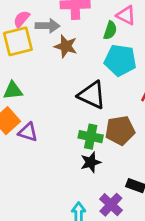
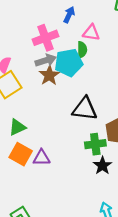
gray arrow: (47, 26) -> (46, 60), moved
brown star: (66, 46) -> (49, 75), turned -30
cyan pentagon: (120, 60) -> (69, 63), moved

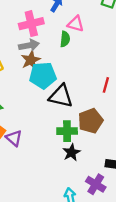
cyan pentagon: (69, 63) -> (43, 75), moved
purple triangle: (41, 158) -> (14, 138), turned 36

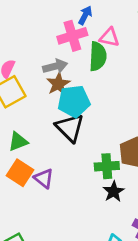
pink cross: (31, 24) -> (72, 36), moved
green semicircle: (65, 39) -> (98, 56), size x1.5
black triangle: (61, 96) -> (70, 128), moved, turned 35

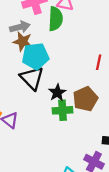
brown star: (58, 84) -> (23, 42), turned -30
black star: (114, 192) -> (57, 93), moved

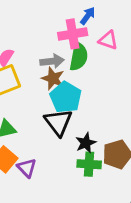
green semicircle: (56, 19) -> (79, 57), moved
cyan pentagon: (35, 56) -> (66, 97), turned 30

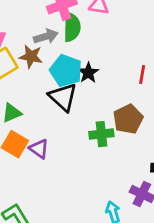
brown star: (53, 78) -> (31, 56), moved
black star: (86, 143) -> (88, 73), moved

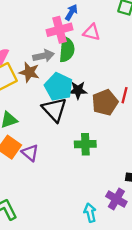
black star: (88, 73) -> (78, 90), turned 30
brown pentagon: (128, 119) -> (105, 103), moved

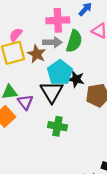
pink cross: (59, 30) -> (58, 20), moved
green cross: (85, 144) -> (57, 126), moved
purple triangle: (30, 153) -> (25, 102), moved

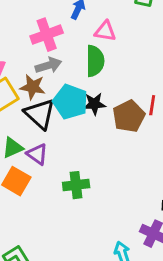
green semicircle: (74, 41) -> (95, 61), moved
black triangle: (52, 92) -> (40, 114), moved
green cross: (57, 126) -> (76, 185), moved

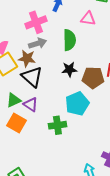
pink triangle: (105, 31) -> (88, 19), moved
cyan pentagon: (70, 102) -> (77, 104), moved, turned 30
brown pentagon: (129, 116) -> (93, 78), turned 30

